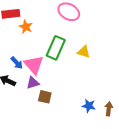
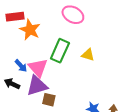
orange star: (26, 27) -> (30, 30), size x1.5
purple triangle: (33, 83) -> (37, 86), size x1.6

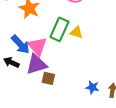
yellow triangle: (88, 55) -> (76, 32), moved
blue arrow: (21, 66) -> (20, 44), size x1.5

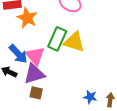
yellow triangle: (76, 32) -> (74, 42), size x1.6
brown square: (48, 78) -> (36, 93), moved

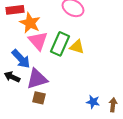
yellow triangle: (74, 42) -> (77, 47), size x0.7
pink triangle: (35, 56) -> (38, 41), moved

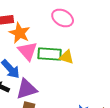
green rectangle: (60, 44) -> (50, 54), turned 70

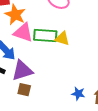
pink triangle: (28, 51) -> (23, 33), turned -30

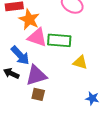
yellow triangle: (62, 39) -> (80, 62), moved

